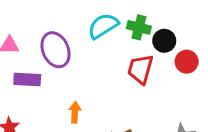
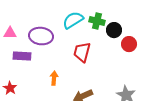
purple ellipse: (55, 50) -> (41, 36), turned -60
red trapezoid: (140, 69) -> (82, 52), moved

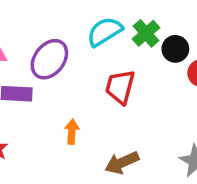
green cross: (97, 21) -> (146, 33), turned 35
purple ellipse: (41, 36) -> (49, 59), turned -60

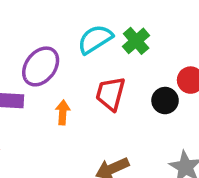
black circle: (175, 49) -> (165, 101), moved
orange arrow: (72, 132) -> (63, 112), moved

